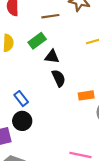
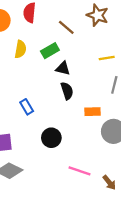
brown line: (50, 16) -> (66, 27), turned 42
black circle: (22, 121) -> (51, 138), moved

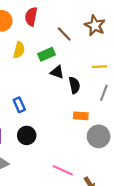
black semicircle: (67, 91) -> (74, 85), moved
black circle: (51, 138) -> (27, 135), moved

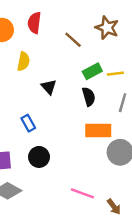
green rectangle: (47, 54) -> (92, 71), moved
black triangle: (57, 72) -> (49, 87), moved, turned 32
orange rectangle: (81, 116) -> (98, 130), size x1.5

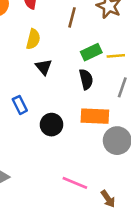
brown line: (73, 40) -> (72, 17), turned 60
yellow semicircle: (23, 61) -> (33, 39), moved
black circle: (39, 157) -> (51, 125), moved

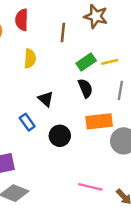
black triangle: (44, 67) -> (46, 99), moved

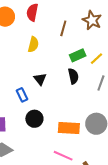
yellow line: (110, 62) -> (96, 59), turned -40
orange rectangle: (99, 121) -> (69, 128), moved
black circle: (60, 136) -> (34, 119), moved

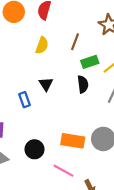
brown line: (63, 28) -> (75, 42), moved
black circle: (34, 119) -> (34, 149), moved

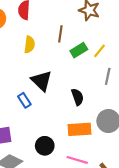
black triangle: (46, 84) -> (42, 81), size x1.5
black semicircle: (83, 84) -> (77, 97), moved

